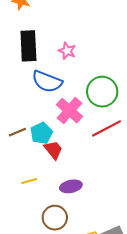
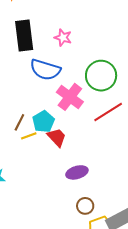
brown line: (17, 132) -> (19, 122), turned -36
yellow line: (29, 181) -> (29, 136), moved
brown circle: (55, 218) -> (85, 206), moved, size x0.7

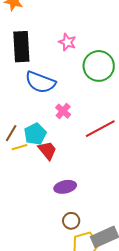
pink star: (63, 38) -> (67, 42), moved
green circle: (101, 76) -> (99, 66), moved
pink cross: (70, 97) -> (63, 111), size x0.6

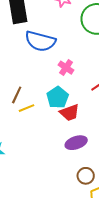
cyan pentagon: (35, 134) -> (58, 97), moved
red trapezoid: (47, 151) -> (69, 113), moved, turned 115

